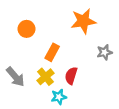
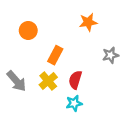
orange star: (83, 21) -> (88, 22), size x0.7
cyan star: (59, 97) -> (74, 103), moved

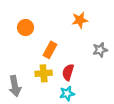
gray arrow: (16, 81) -> (15, 86), moved, turned 30
yellow cross: (48, 81) -> (44, 73), turned 35

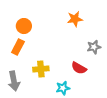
orange rectangle: (50, 50) -> (18, 47), moved
red semicircle: (68, 72) -> (79, 68), moved, turned -77

